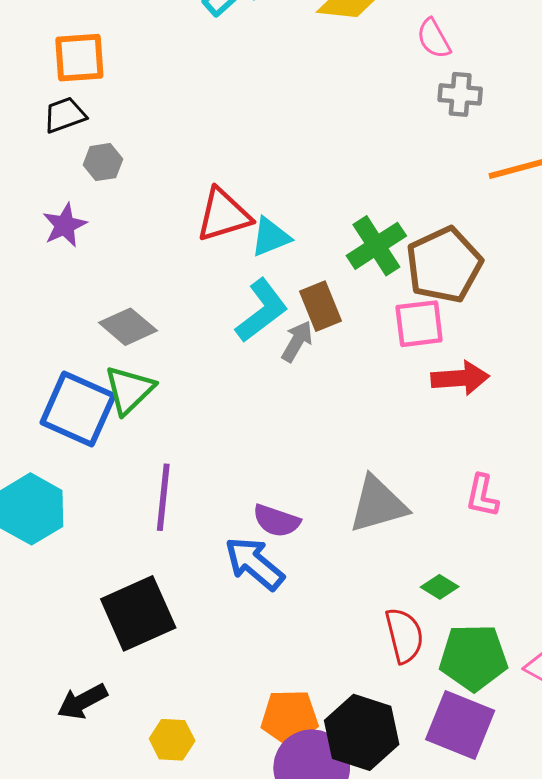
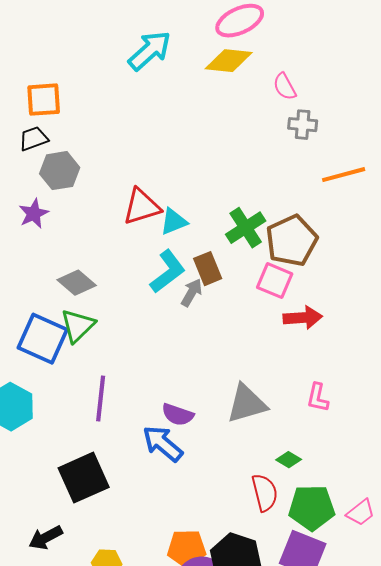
gray hexagon: (103, 162) -> (60, 171), size x1.5
pink square: (419, 324) -> (275, 281), turned 30

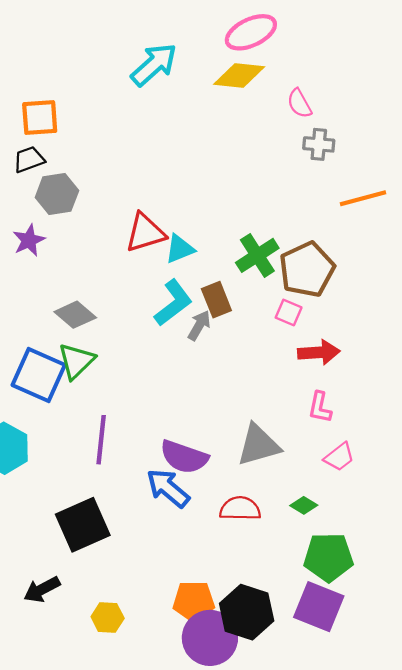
pink square: (275, 281) -> (289, 312), size x0.7
pink L-shape: (318, 398) -> (320, 407), moved
purple semicircle: (178, 415) -> (184, 457), size x1.4
red semicircle: (265, 493) -> (240, 509), moved, turned -75
pink trapezoid: (361, 513) -> (339, 457), moved

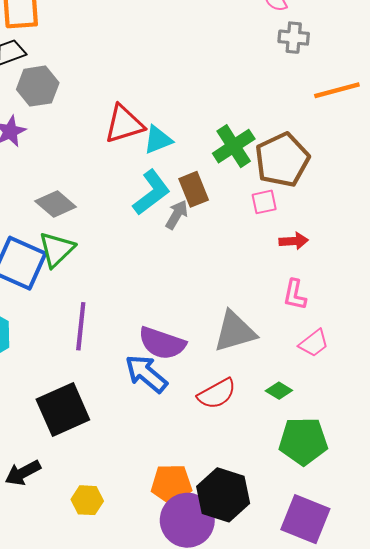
pink square: (289, 312) -> (264, 202), turned -35
red arrow: (319, 352) -> (294, 241), size x0.7
red semicircle: (240, 509) -> (217, 394), turned 150
purple square: (319, 607) -> (305, 519), moved

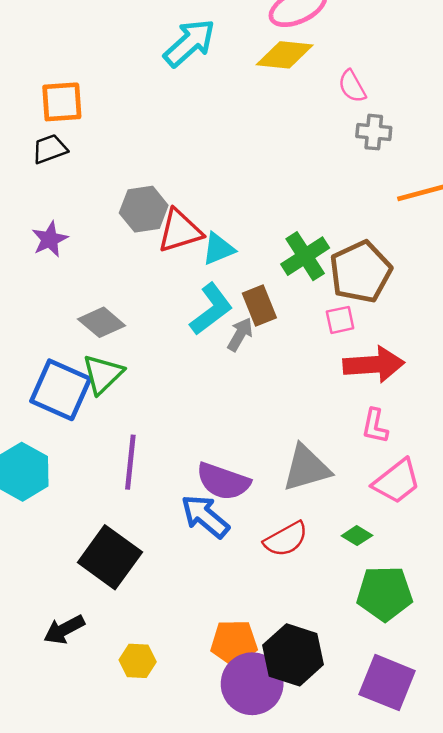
gray hexagon: (38, 86) -> (144, 209), moved
red arrow: (294, 241) -> (374, 365), size x1.8
pink trapezoid: (314, 343) -> (397, 481), size x1.4
black square: (63, 410) -> (110, 557), turned -30

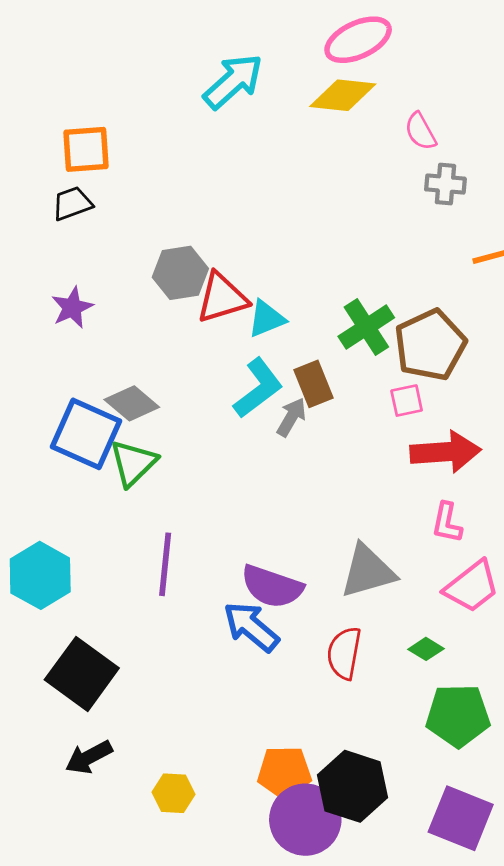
blue square: (61, 390) -> (86, 434), moved
red semicircle: (286, 539) -> (344, 653), turned 129
black square: (110, 557) -> (82, 674), moved

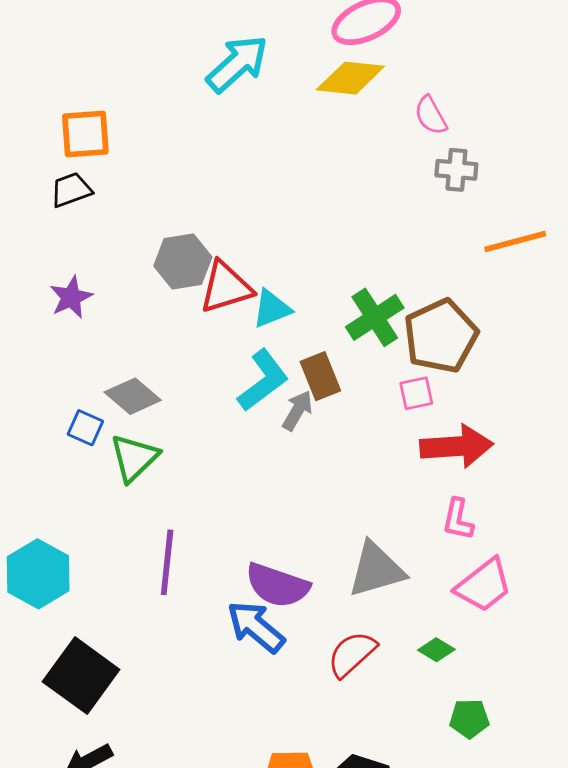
blue square: (86, 434) -> (85, 428), size x0.5
red semicircle: (344, 653) -> (352, 654), turned 38
green pentagon: (458, 716) -> (469, 719), size x0.6

